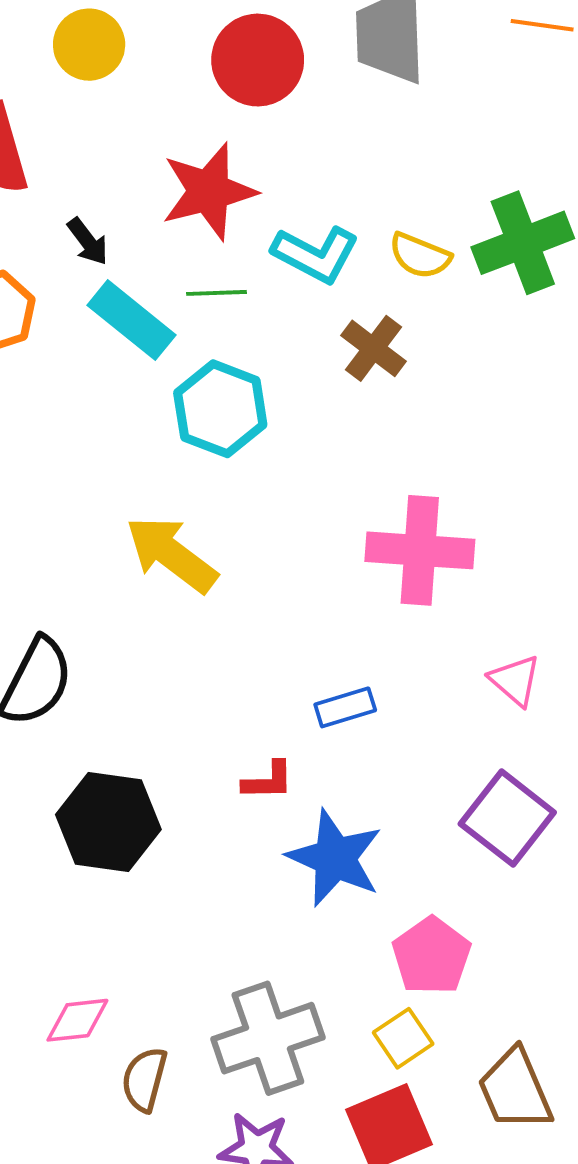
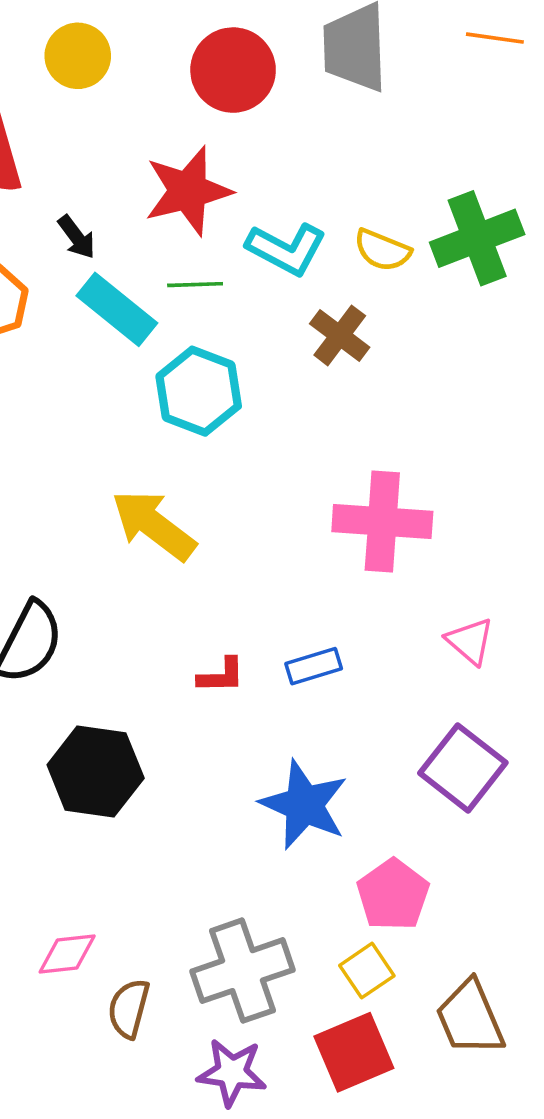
red L-shape: (268, 781) -> (221, 676), moved

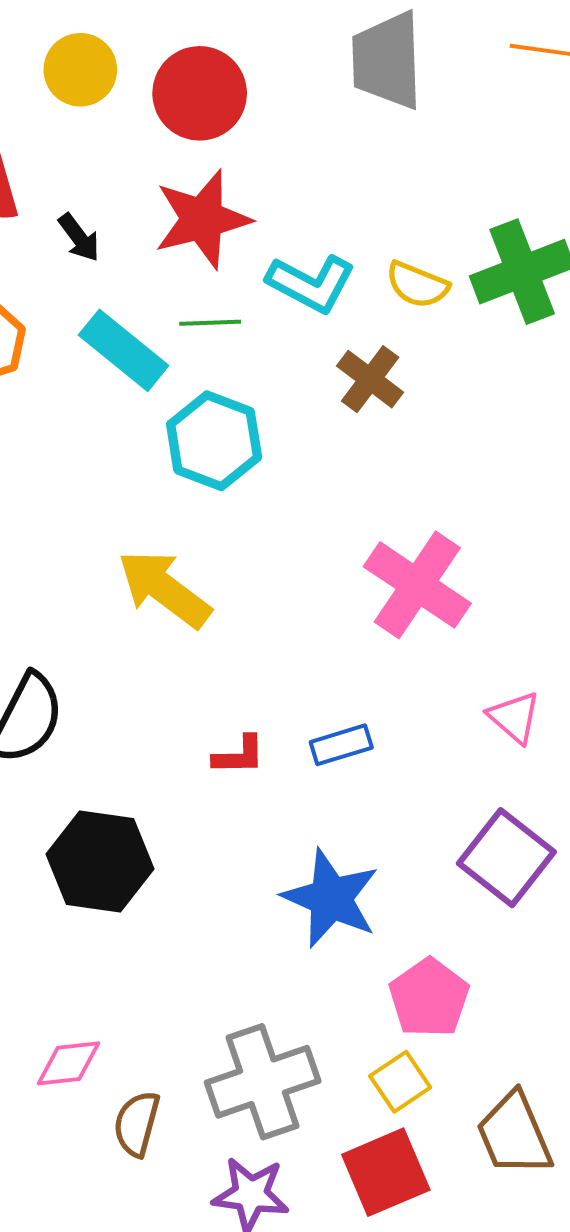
red circle: (233, 70) -> (200, 93), moved
black arrow: (77, 237) -> (79, 238), moved
pink cross: (382, 521) -> (417, 585), turned 30

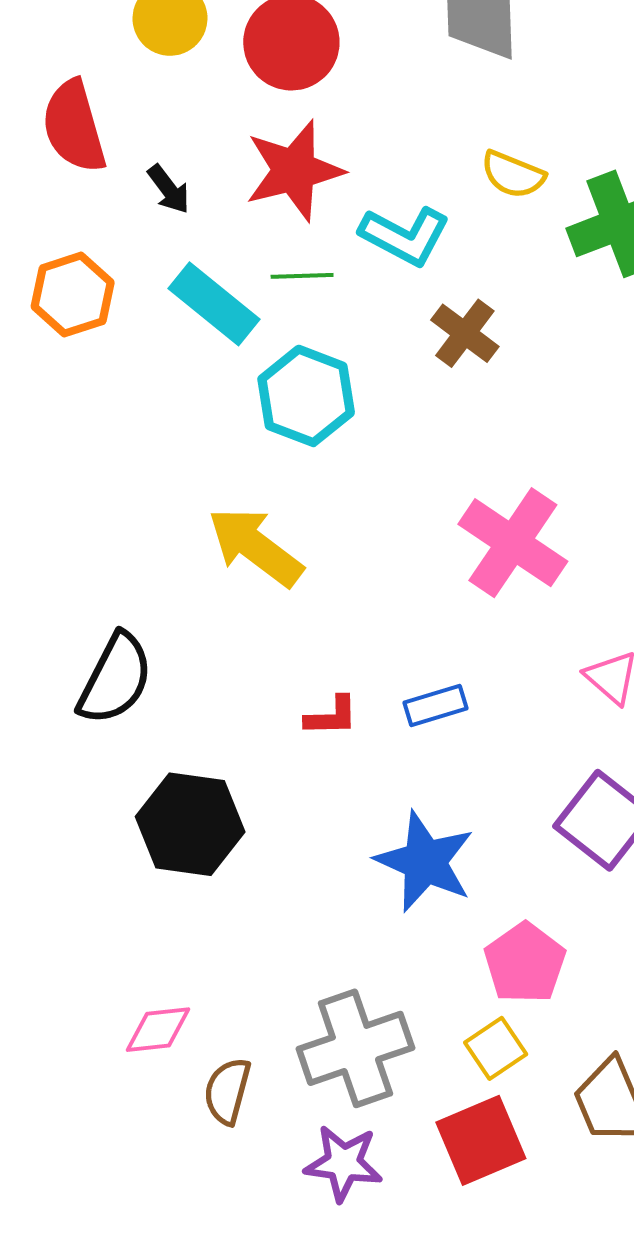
yellow semicircle: (417, 285) -> (513, 174), moved

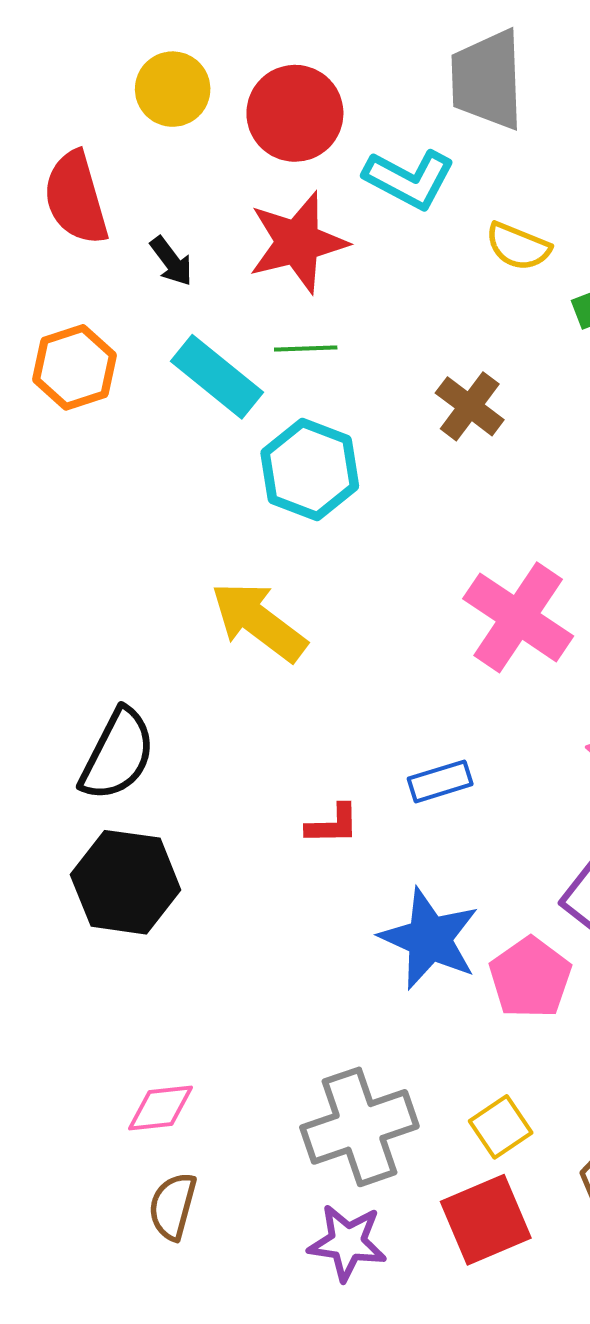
cyan L-shape: (405, 236) -> (409, 179), moved
red L-shape: (331, 716) -> (333, 824), moved
black hexagon: (190, 824) -> (126, 882), moved
pink pentagon: (525, 963) -> (530, 978), moved
brown semicircle: (227, 1091) -> (173, 1206), moved

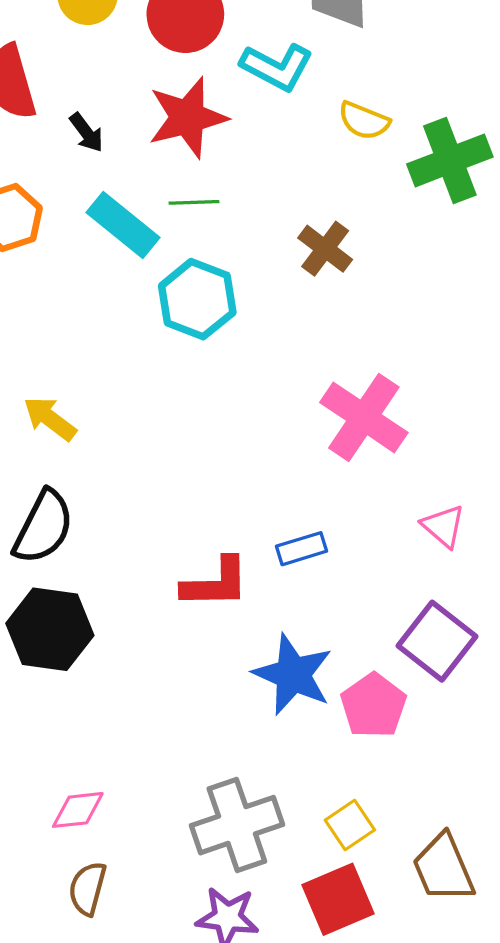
yellow arrow: (259, 621) -> (50, 419), moved, size x0.7
red L-shape: (333, 824) -> (215, 583), size x1.6

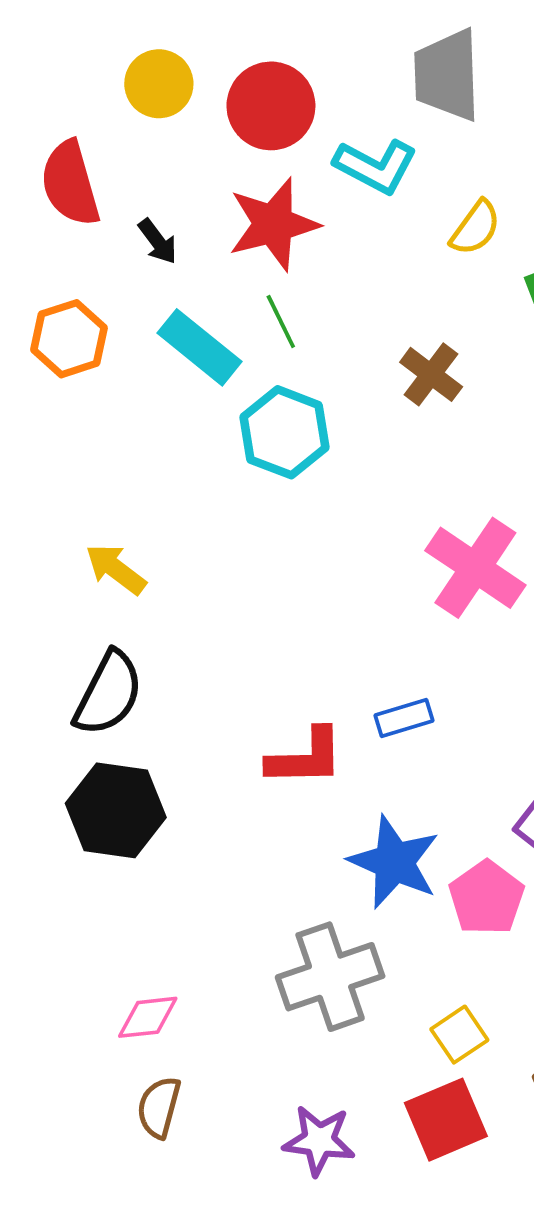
yellow semicircle: (364, 121) -> (475, 228), turned -76
green line: (194, 202) -> (281, 321), turned 66
gray cross: (237, 825) -> (330, 977), moved

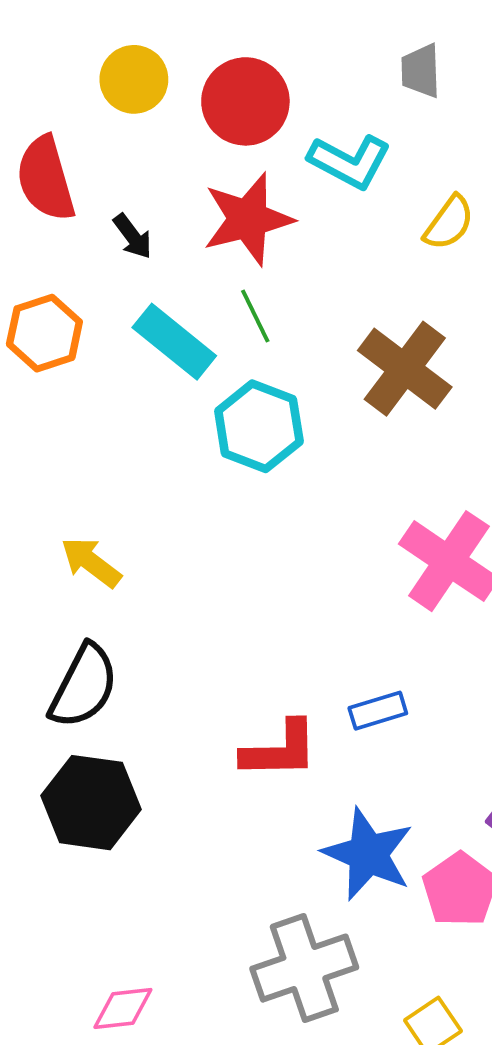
gray trapezoid: (447, 75) -> (421, 71), size x0.6
brown cross: (431, 374) -> (405, 369), size x1.5

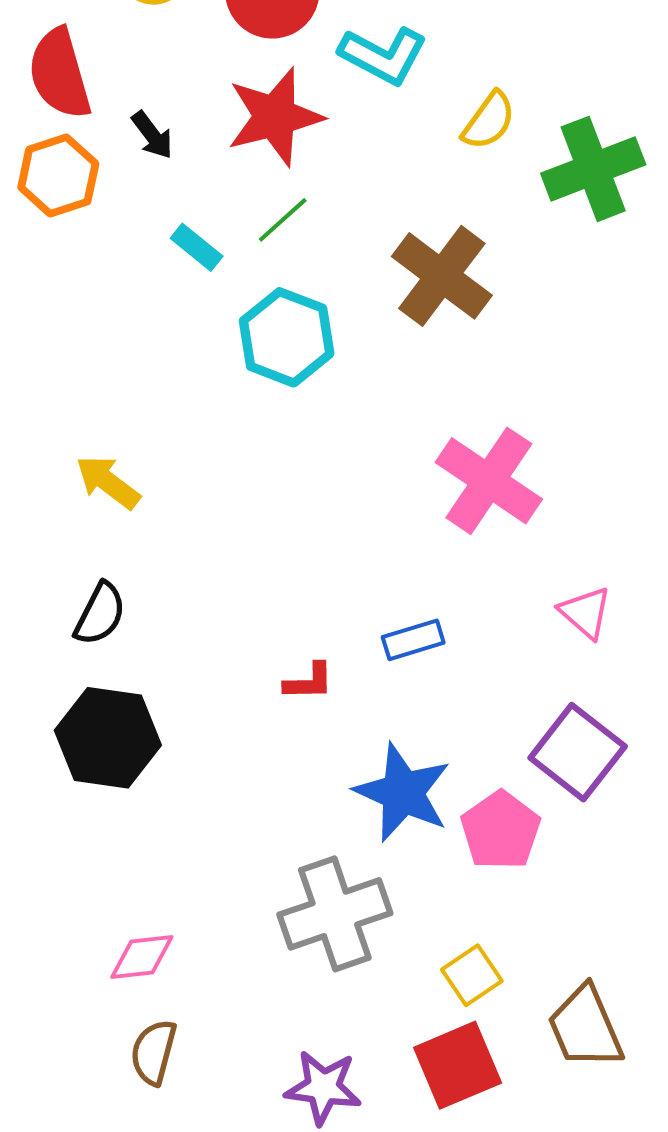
green line: (255, 316) -> (283, 220), turned 74
orange hexagon: (44, 333) -> (58, 175), moved
cyan rectangle: (174, 342) -> (197, 247), size x0.6
black semicircle: (84, 686) -> (100, 614), size x0.7
red L-shape: (280, 750) -> (309, 682), size x0.6

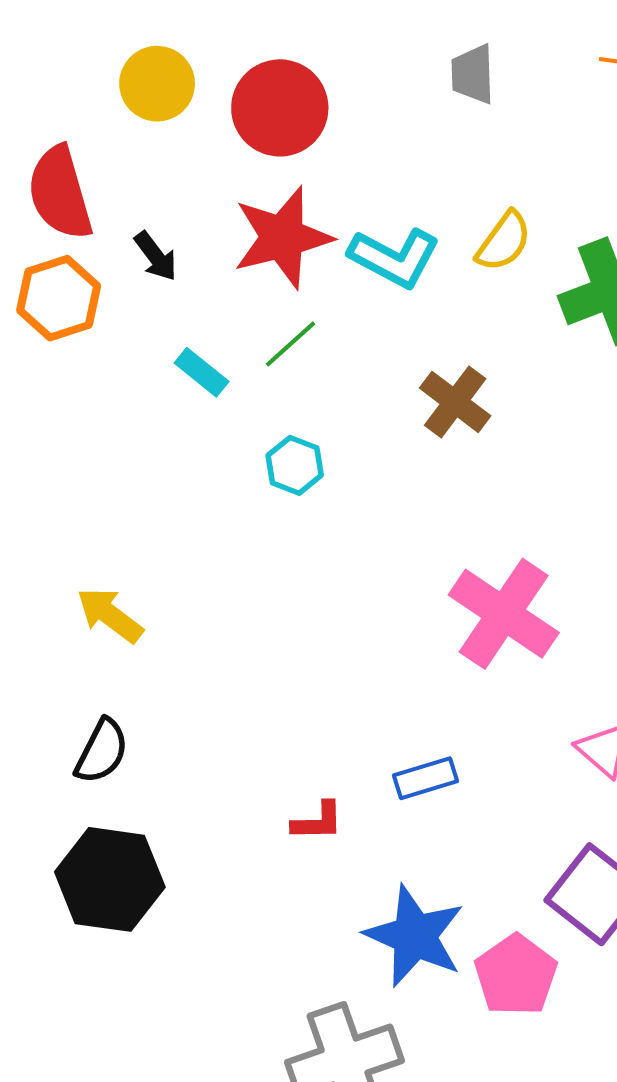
cyan L-shape: (383, 55) -> (394, 258), moved
brown cross: (442, 276) -> (455, 402), size x0.7
cyan hexagon: (287, 337) -> (295, 465), size x0.6

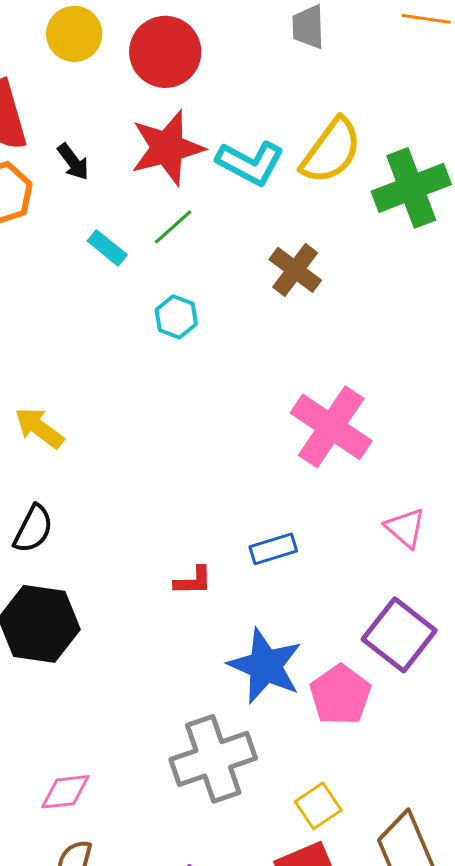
yellow semicircle: (504, 241) -> (331, 151), size x1.5

